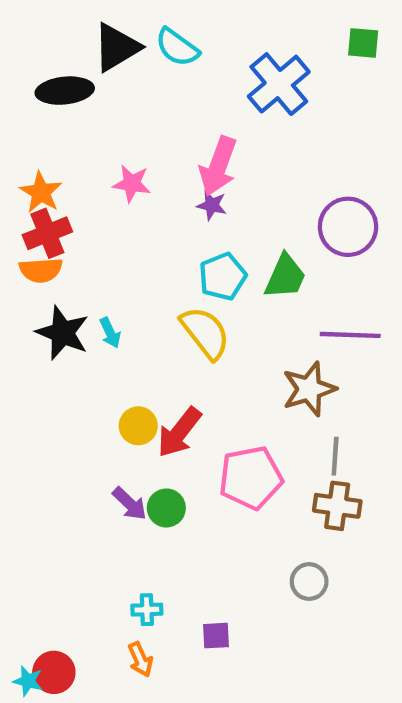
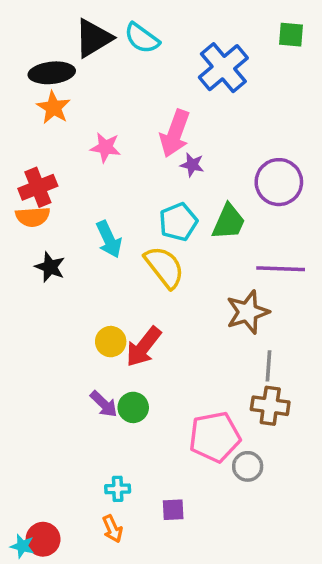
orange star: (41, 192) -> (53, 107), moved
purple star: (212, 205) -> (192, 165), moved
black star: (63, 333) -> (50, 267), size x0.7
cyan arrow: (110, 333) -> (109, 239), moved, size x1.5
pink pentagon: (251, 478) -> (215, 437), moved

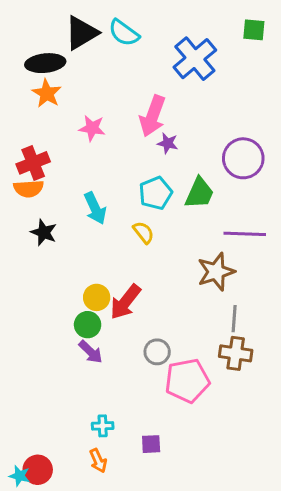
yellow semicircle: (164, 267) -> (143, 232), size x0.6
green circle: (133, 407) -> (88, 325), moved
gray circle: (248, 466) -> (157, 352), moved

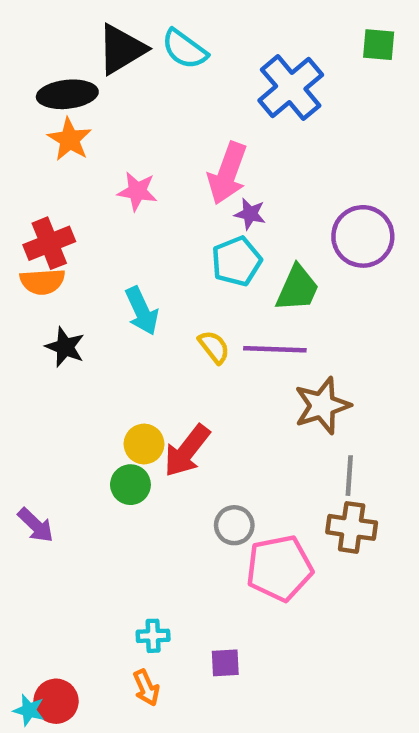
cyan pentagon: (156, 193) -> (237, 261), moved
purple line: (245, 234) -> (275, 349), moved
purple arrow: (91, 352) -> (36, 525), moved

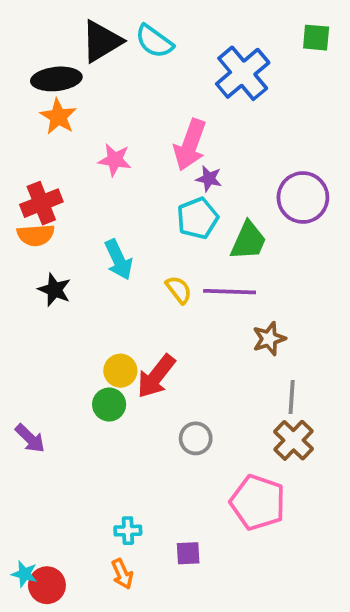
brown star: (322, 406) -> (269, 339), size x0.7
brown cross: (352, 527) -> (294, 440), turned 36
pink pentagon: (279, 568) -> (258, 502), moved, turned 30
cyan star: (29, 710) -> (24, 574), moved

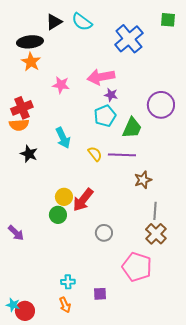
black triangle: (102, 41) -> (54, 22), size x0.7
pink arrow: (190, 145) -> (101, 77), turned 60

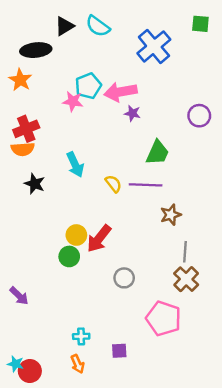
orange star: (31, 62) -> (20, 80), moved
purple circle: (161, 105) -> (199, 116), moved, size x0.7
cyan pentagon: (105, 116) -> (88, 86), moved
purple arrow: (16, 233) -> (19, 296), moved

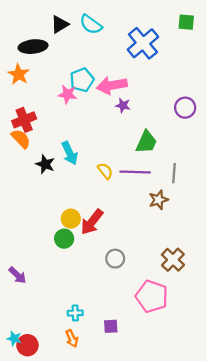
orange semicircle: (23, 149) -> (21, 139), turned -130
black star: (35, 184) -> (45, 164), moved
gray line: (185, 252) -> (174, 173), moved

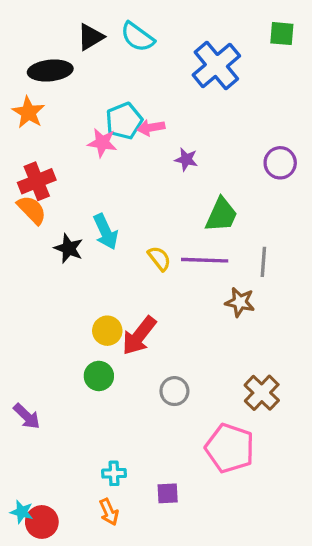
pink arrow: (112, 85) -> (151, 128), moved, size x0.6
brown star: (158, 200) -> (240, 302), turned 30
green circle: (64, 239) -> (99, 376), moved

